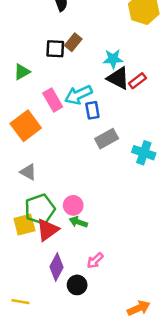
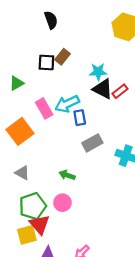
green arrow: (78, 222) -> (67, 175), moved
yellow square: (24, 225) -> (27, 235), moved
red triangle: (48, 230) -> (40, 225), turned -35

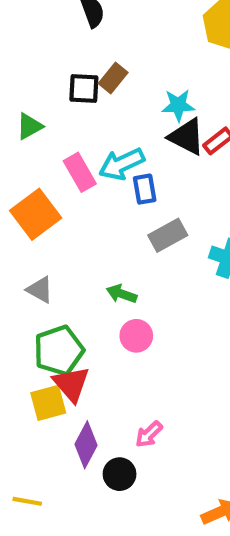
pink circle: (63, 203) -> (136, 336), moved

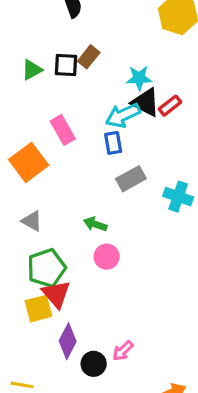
green triangle: (29, 126) -> (32, 70), moved
cyan arrow: (122, 164) -> (123, 115), moved
pink arrow: (149, 434) -> (123, 351), moved

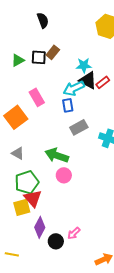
green arrow: (95, 224) -> (57, 155), size x1.6

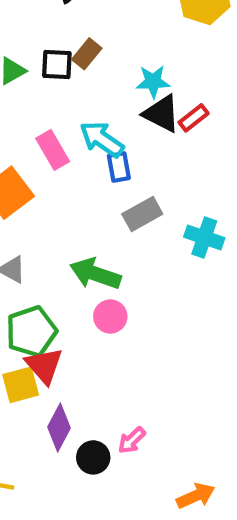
cyan arrow: (74, 88) -> (102, 139), moved, turned 60

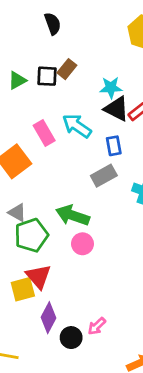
blue rectangle: (119, 167) -> (114, 146), moved
green pentagon: (31, 331) -> (31, 235), moved

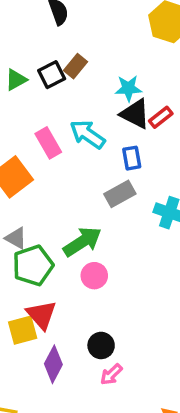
black square: (47, 76) -> (52, 75), turned -30
green arrow: (73, 215) -> (82, 242), turned 128
black circle: (71, 338) -> (101, 345), moved

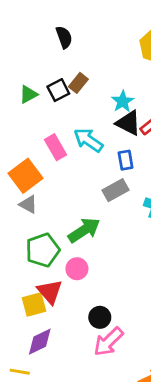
cyan star: (128, 88) -> (123, 101), turned -30
gray triangle: (16, 238) -> (28, 204), moved
pink circle: (94, 276) -> (77, 269), moved
purple diamond: (53, 364) -> (40, 342), moved, turned 36
pink arrow: (111, 374) -> (108, 342), size x1.6

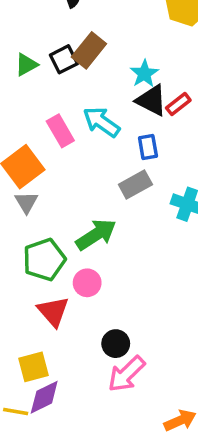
brown rectangle: (78, 83) -> (89, 50), size x1.4
gray triangle: (28, 204) -> (26, 202), turned 30
yellow square: (34, 304) -> (33, 367), moved
purple diamond: (40, 342) -> (44, 397), moved

